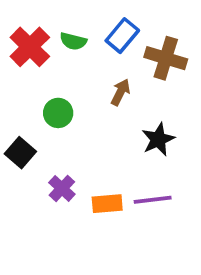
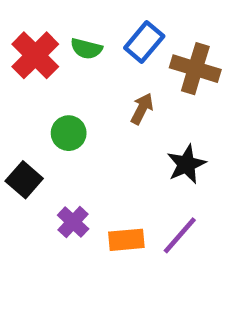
purple line: (153, 200) -> (180, 235), turned -42

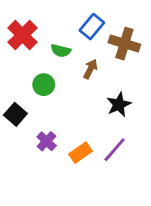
green semicircle: (86, 49) -> (61, 51), moved
orange rectangle: (126, 240) -> (81, 153), turned -30

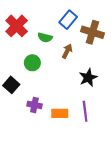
purple cross: (47, 141) -> (34, 105), turned -32
purple line: (115, 150) -> (85, 111), turned -48
orange rectangle: (81, 153) -> (60, 113), turned 35

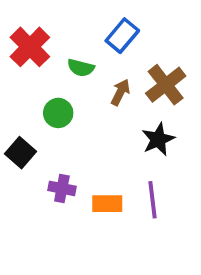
brown cross: (92, 32) -> (166, 85), moved, turned 35

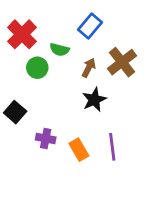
green circle: (58, 113) -> (37, 68), moved
black star: (158, 139) -> (94, 100), moved
orange rectangle: (107, 204) -> (79, 150), turned 60

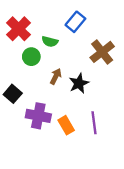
brown arrow: (89, 68) -> (56, 76), moved
purple cross: (46, 139) -> (38, 116), size x1.5

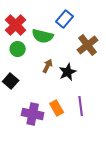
green semicircle: (50, 42) -> (43, 36), size x1.5
green circle: (31, 57) -> (18, 49), moved
purple cross: (38, 116) -> (33, 114), moved

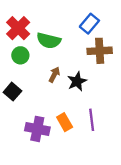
blue rectangle: (65, 19) -> (89, 24), moved
brown cross: (88, 45) -> (100, 51), turned 35

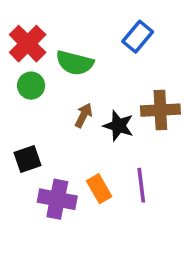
brown cross: (100, 51) -> (160, 110), moved
black star: (77, 81) -> (118, 126), turned -30
black square: (12, 92) -> (28, 159), moved, turned 30

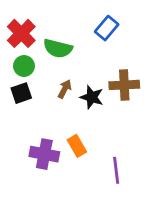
black square: (28, 159) -> (21, 93), moved
purple line: (141, 185) -> (116, 170), moved

